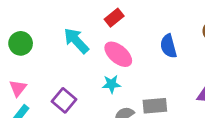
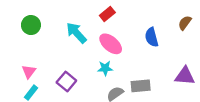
green circle: (21, 43) -> (31, 25), moved

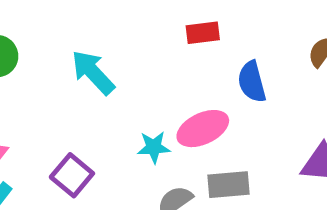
red rectangle: (107, 14) -> (203, 33), moved, turned 32
pink ellipse: (111, 44) -> (203, 129), moved, turned -65

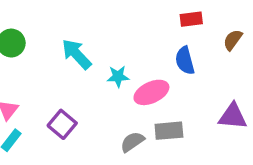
red rectangle: (203, 33) -> (191, 19), moved
cyan star: (154, 147) -> (118, 76), moved

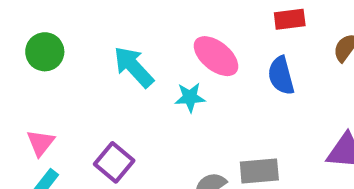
pink ellipse: (151, 92) -> (216, 56), moved, turned 64

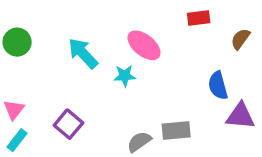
blue semicircle: (281, 76) -> (218, 85), moved

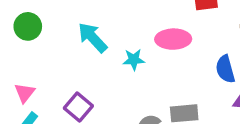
pink ellipse: (144, 45) -> (173, 39), moved, turned -40

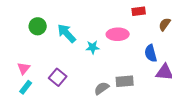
green circle: (28, 26) -> (38, 26), moved

